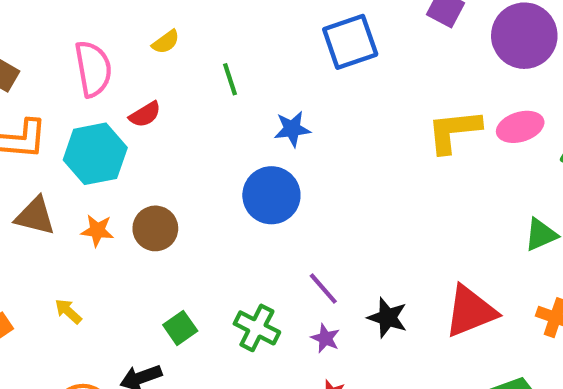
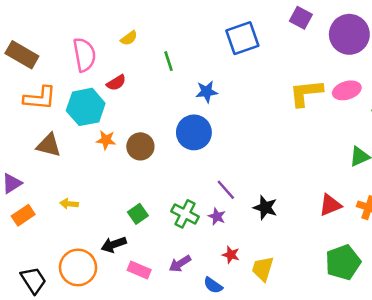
brown circle: (155, 228) -> (140, 146), moved
orange star: (97, 231) -> (106, 140), moved
yellow arrow: (68, 311) -> (69, 204), turned -36
red triangle: (470, 311) -> (330, 205), moved, size x0.7
purple star: (325, 338) -> (217, 216), moved

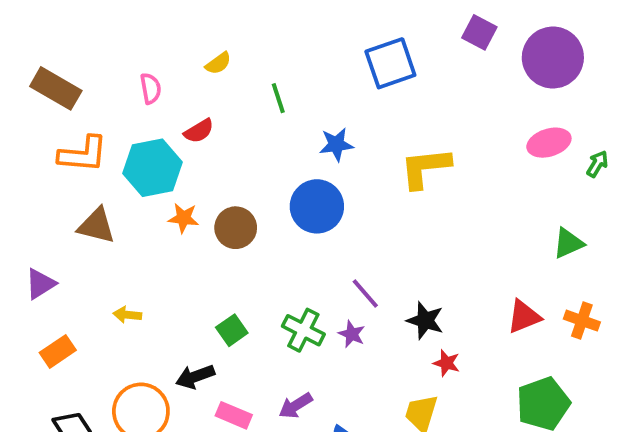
pink semicircle: (84, 55) -> (151, 88), size x0.6
yellow L-shape: (306, 93) -> (425, 168), moved
orange rectangle: (23, 215) -> (58, 351), moved
red star: (231, 255) -> (446, 363), moved

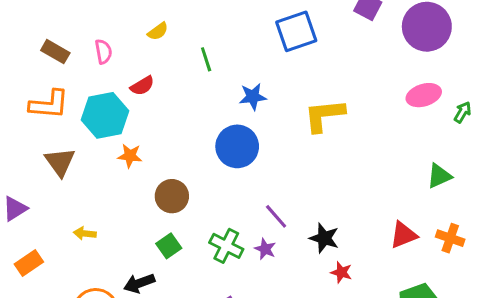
brown rectangle: (56, 88) -> (55, 52), moved, size x0.7
brown triangle: (96, 226) -> (60, 162), turned 40
brown circle: (236, 228) -> (172, 196), moved

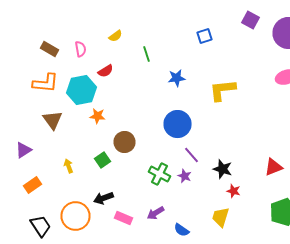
blue square: (296, 31) -> (204, 36), size x0.6
blue circle: (237, 146) -> (178, 124), moved
yellow arrow: (85, 233) -> (68, 166), turned 64
green square: (169, 246) -> (102, 160), moved

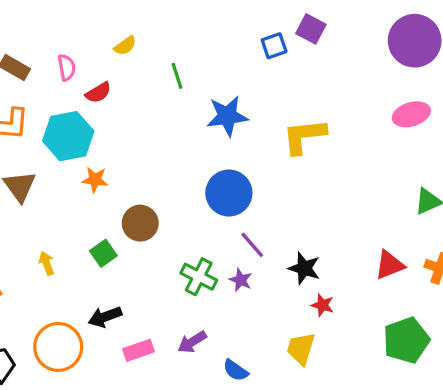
purple square: (250, 20) -> (311, 29), moved
red semicircle: (106, 71) -> (98, 93), moved
blue star: (176, 78) -> (227, 116), size x1.4
pink rectangle: (124, 218) -> (139, 350), turned -42

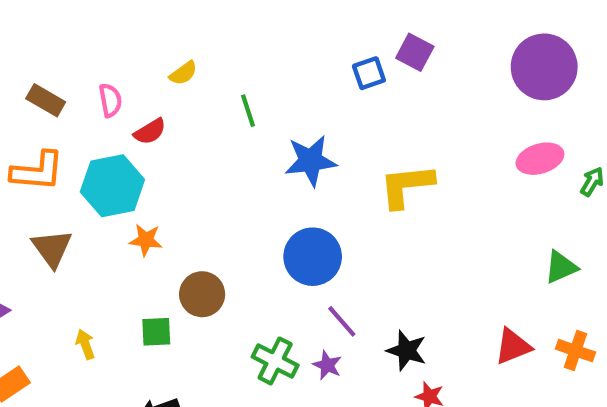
green square: (103, 253) -> (156, 332), turned 32

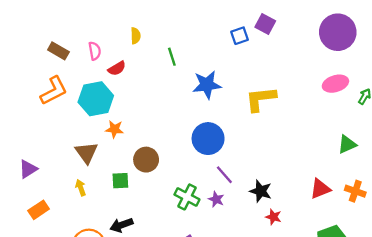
yellow semicircle: (183, 73) -> (136, 36), turned -56
orange L-shape: (37, 171) -> (54, 91), turned -32
brown triangle: (52, 248) -> (86, 153), moved

